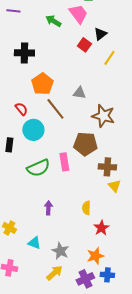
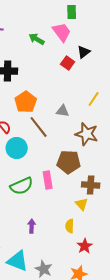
yellow line: (109, 58) -> (94, 99), moved
yellow triangle: (114, 186) -> (82, 204), moved
cyan triangle: (34, 243) -> (18, 261), size x1.6

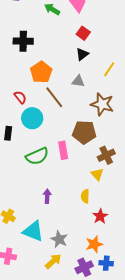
black triangle: (84, 52) -> (82, 54), moved
brown cross: (91, 185) -> (106, 155), turned -30

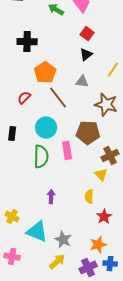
red semicircle: (20, 97) -> (24, 98), turned -96
cyan circle: (32, 118) -> (46, 128), moved
green semicircle: (37, 156) -> (41, 157), turned -65

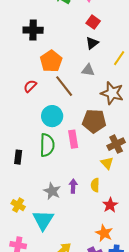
black rectangle: (12, 134) -> (18, 157), moved
purple arrow: (51, 197) -> (73, 186), moved
cyan triangle: (37, 232) -> (43, 220), turned 40
gray star: (63, 240) -> (52, 191), moved
orange star: (98, 245) -> (104, 233), turned -30

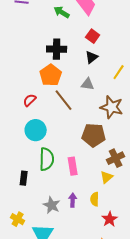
black cross: (33, 30) -> (57, 49), moved
cyan circle: (52, 116) -> (36, 130), moved
pink rectangle: (73, 139) -> (73, 166), moved
black rectangle: (18, 157) -> (24, 178), moved
yellow triangle: (107, 163) -> (107, 177), turned 32

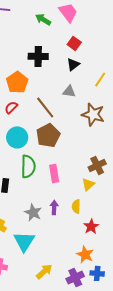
orange pentagon: (51, 75) -> (17, 82), moved
brown pentagon: (94, 135) -> (48, 135), moved, turned -30

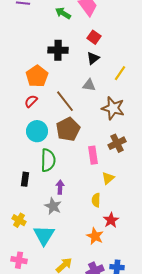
brown cross: (97, 165) -> (117, 143), moved
pink rectangle: (54, 173) -> (93, 155), moved
purple arrow: (54, 207) -> (60, 187), moved
orange star: (85, 254) -> (95, 236), moved

